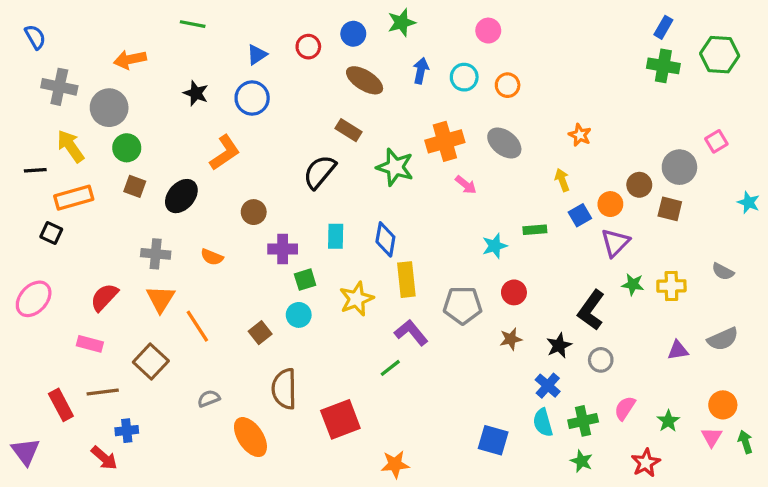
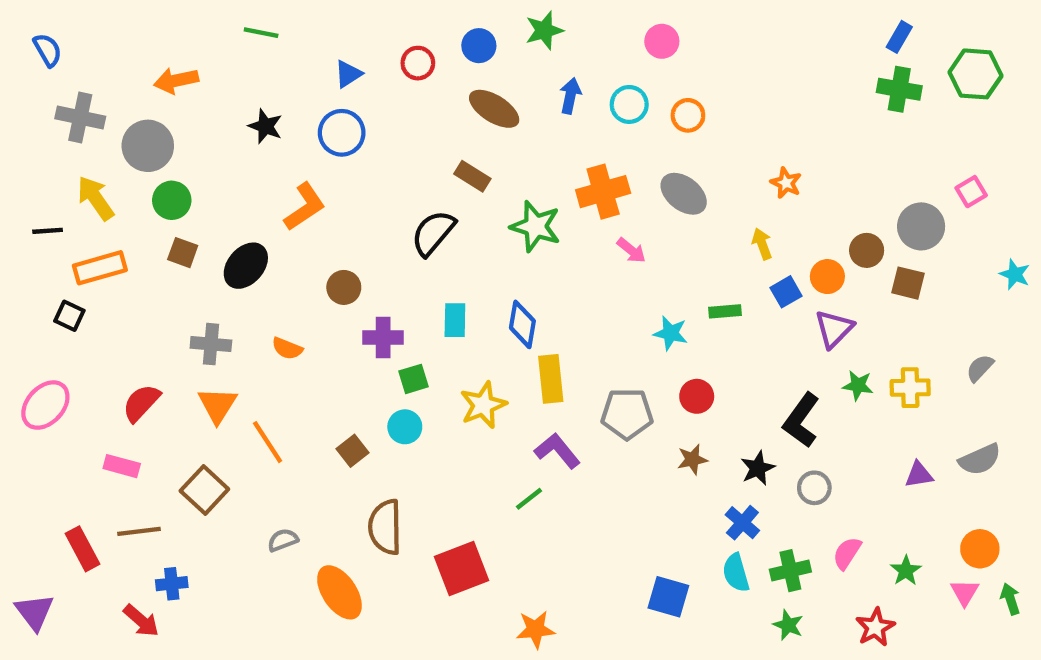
cyan star: (495, 246) -> (671, 333), turned 30
gray semicircle: (723, 272) -> (980, 368), turned 105

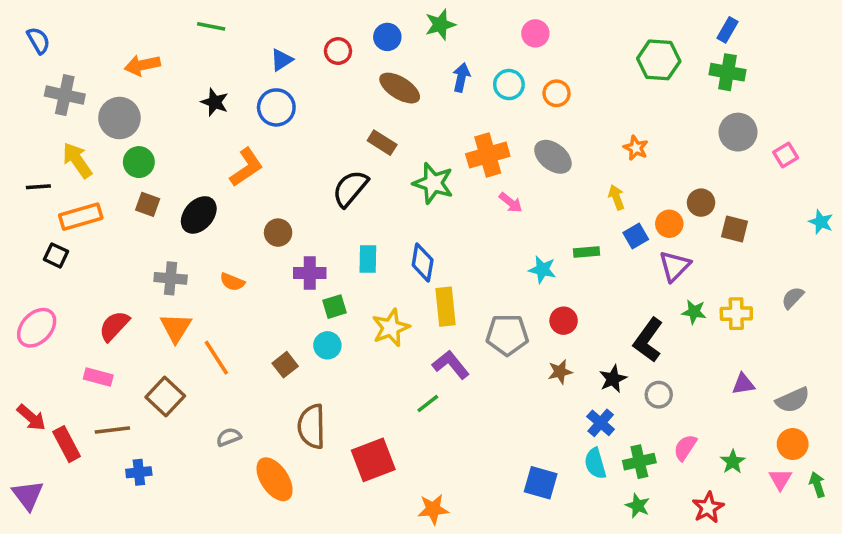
green hexagon: (976, 74) -> (659, 60), moved
gray circle: (921, 226) -> (738, 132), moved
gray semicircle: (980, 459) -> (793, 400), moved
red arrow: (141, 621) -> (31, 418), moved

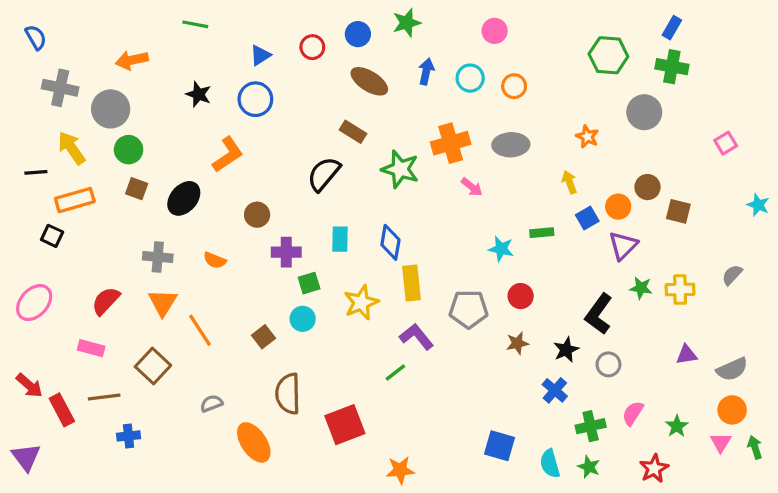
gray circle: (738, 132) -> (644, 112), moved
gray ellipse: (553, 157) -> (511, 145), turned -40
cyan semicircle: (595, 463) -> (550, 464), moved

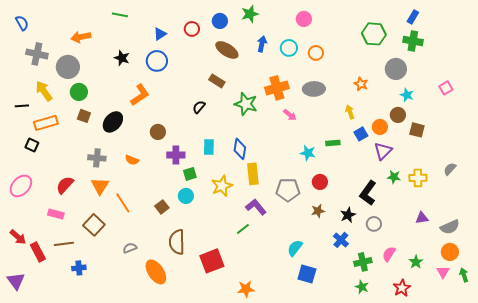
black semicircle: (324, 174) -> (199, 107), size x0.6
cyan star: (758, 205) -> (407, 95), moved
cyan semicircle: (550, 464) -> (295, 248), moved, turned 54

